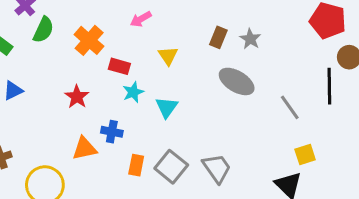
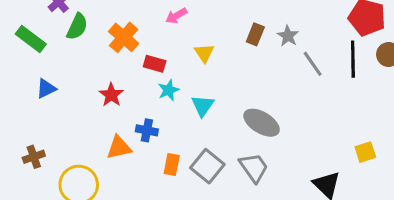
gray ellipse: (237, 81) -> (262, 123), moved
black line: (329, 86) -> (353, 59), moved
gray line: (290, 107) -> (313, 64), moved
yellow square: (305, 155) -> (365, 152), moved

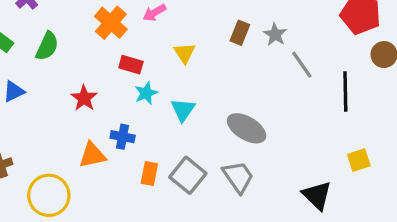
green semicircle: (77, 27) -> (47, 46), moved
orange cross: (124, 37) -> (111, 23), moved
black line: (353, 59) -> (345, 91), moved

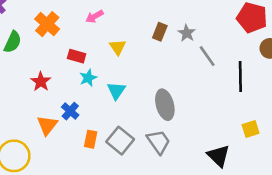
orange cross: (111, 23) -> (47, 24), moved
gray ellipse: (247, 128) -> (165, 105), turned 44
blue cross: (123, 137) -> (70, 111), turned 30
orange triangle: (92, 155) -> (47, 125), turned -40

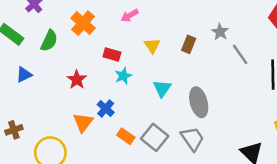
brown rectangle: (160, 32) -> (189, 44), moved
cyan triangle: (116, 91) -> (162, 88), moved
orange rectangle: (91, 139) -> (126, 136), turned -66

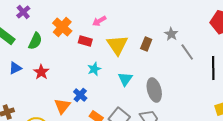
yellow triangle: (152, 46) -> (117, 45), size x1.6
red rectangle: (112, 54) -> (85, 41), moved
red star: (77, 80) -> (41, 72), moved

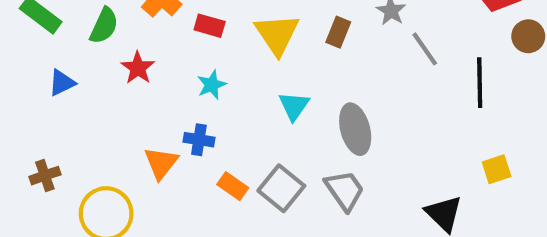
cyan star: (94, 69) -> (212, 85), moved
red star: (41, 72) -> (138, 68), moved
blue cross: (80, 95) -> (199, 140), turned -32

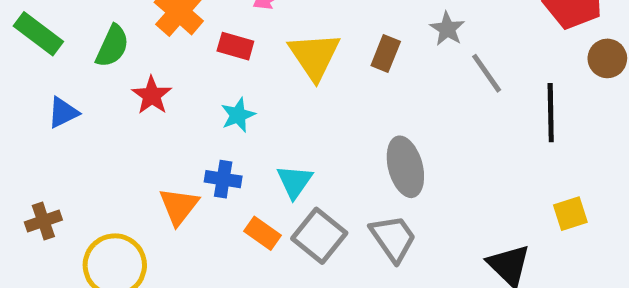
cyan triangle: (294, 106) -> (295, 182), moved

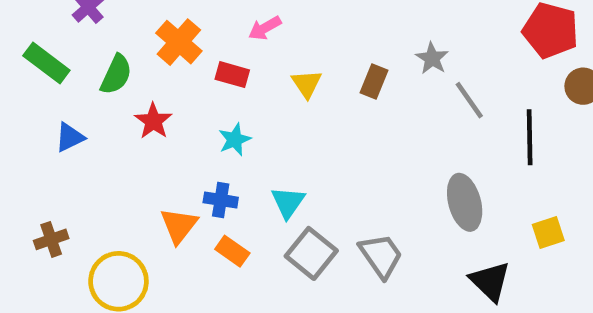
yellow triangle: (314, 56) -> (307, 84), size x0.6
gray ellipse: (405, 167) -> (465, 202), moved
orange rectangle: (263, 233) -> (232, 251), moved

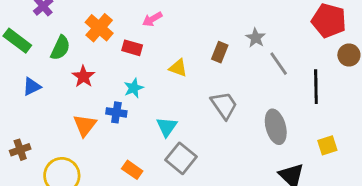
yellow triangle: (307, 84) -> (178, 68), moved, turned -36
blue cross: (221, 200) -> (116, 112), moved
orange triangle: (179, 226) -> (85, 125), moved
orange rectangle: (232, 251) -> (132, 170), moved
gray trapezoid: (381, 256) -> (224, 105), moved

